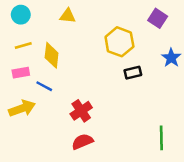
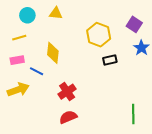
cyan circle: (21, 15) -> (27, 15), moved
purple square: (158, 18) -> (134, 24), moved
yellow diamond: (52, 55) -> (53, 53), moved

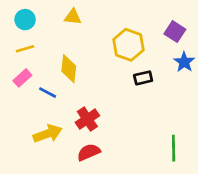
cyan circle: (27, 15) -> (25, 20), moved
pink rectangle: (17, 60) -> (22, 78), turned -32
yellow arrow: (18, 90) -> (48, 134), moved

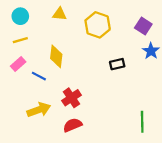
yellow hexagon: (128, 45) -> (98, 25), moved

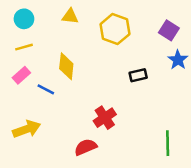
red cross: (71, 98) -> (105, 118), moved
yellow arrow: (39, 110) -> (27, 129), moved

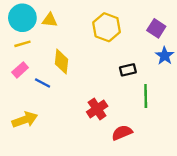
yellow triangle: (70, 16) -> (50, 20), moved
cyan circle: (24, 19) -> (22, 18), size x1.5
green line: (168, 143) -> (146, 96), moved
red semicircle: (86, 147) -> (122, 133), moved

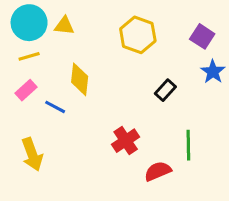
black rectangle: (128, 70) -> (165, 90), turned -35
green line: (146, 96) -> (188, 145), moved
yellow arrow: (25, 120) -> (32, 154), turned 90

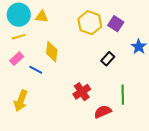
purple square: (202, 36) -> (116, 24), moved
yellow arrow: (32, 154) -> (21, 101), turned 40

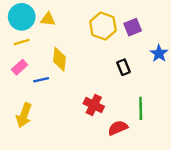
purple square: (116, 24) -> (133, 27), turned 35
black rectangle: (108, 59) -> (124, 67), turned -64
blue line: (36, 70) -> (41, 80), turned -40
red cross: (82, 92) -> (94, 105), turned -30

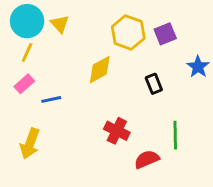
yellow triangle: (48, 19) -> (60, 24), turned 42
yellow line: (22, 42) -> (27, 52), turned -49
yellow diamond: (59, 59) -> (100, 70), moved, turned 55

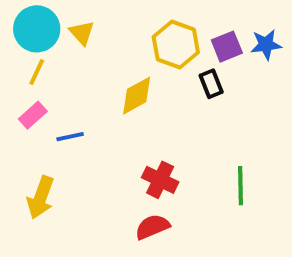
blue star: (198, 67) -> (266, 45), moved, turned 30
black rectangle: (154, 84) -> (211, 84), moved
red semicircle: (147, 159) -> (152, 227), moved

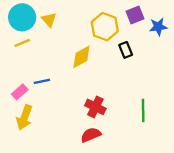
purple square: (227, 47) -> (135, 15), moved
yellow line: (37, 72) -> (22, 43), turned 42
pink rectangle: (33, 115) -> (20, 92), moved

